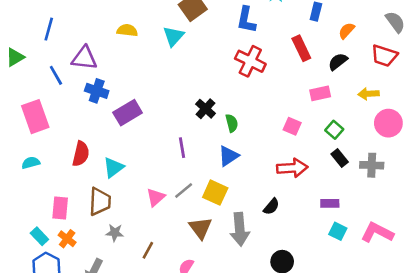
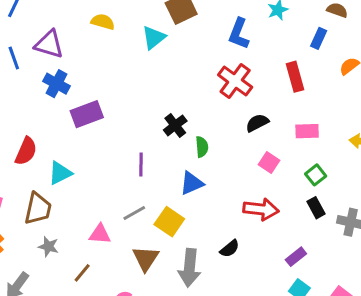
black semicircle: (338, 62) -> (257, 123), moved
pink triangle: (156, 197) -> (100, 234), moved, turned 36
purple rectangle: (330, 203) -> (296, 257), turned -48

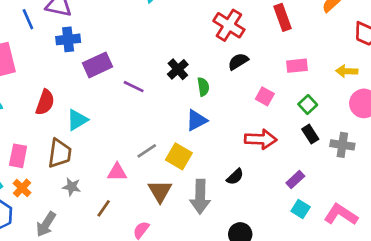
blue cross: (56, 84) -> (68, 39), turned -30
black semicircle: (257, 123) -> (238, 61), moved
purple line: (141, 164) -> (134, 87), moved, turned -60

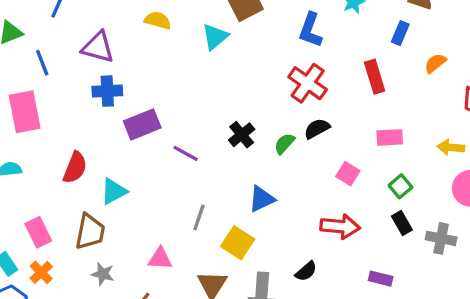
blue line: (28, 19) -> (42, 63), moved
green semicircle: (203, 87) -> (284, 144), moved, turned -132
gray line: (147, 151) -> (199, 217), moved, turned -40
pink rectangle: (18, 156) -> (38, 232), turned -40
purple rectangle: (295, 180) -> (381, 279), turned 54

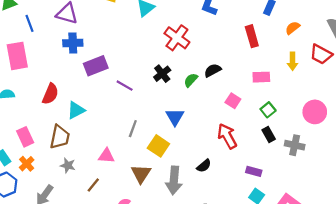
red cross: (308, 83) -> (177, 38), moved
yellow arrow: (451, 147) -> (293, 61), moved, turned -96
blue triangle: (262, 199) -> (175, 117), turned -36
red arrow: (340, 226) -> (227, 136), turned -125

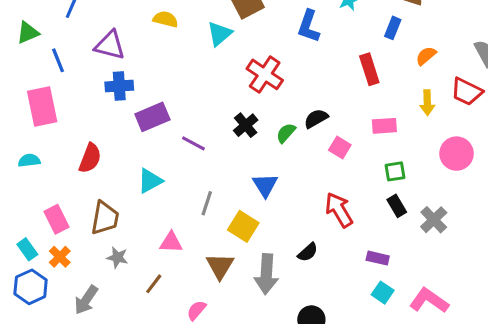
pink square: (233, 101) -> (340, 148), moved
cyan triangle: (76, 110) -> (150, 181), moved
green square: (268, 110) -> (395, 171), turned 32
pink circle: (315, 112) -> (457, 154), moved
gray cross: (295, 145) -> (434, 220), turned 36

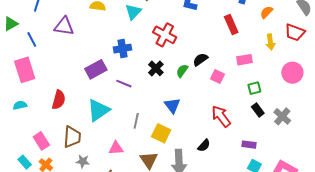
blue cross: (119, 86) -> (123, 49), moved
cyan triangle: (150, 181) -> (98, 110), size x1.4

